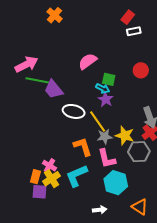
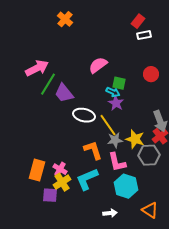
green line: (37, 80) -> (48, 84), turned -70
orange rectangle: (35, 177) -> (37, 170), moved, size x1.5

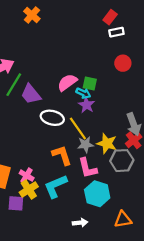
pink semicircle: (98, 65) -> (67, 82), moved
red circle: (151, 74) -> (123, 63), moved
orange triangle: (150, 210) -> (123, 219), turned -42

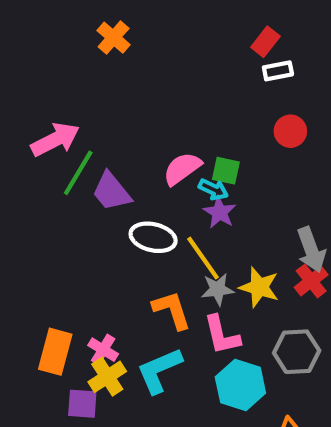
gray hexagon: (122, 161) -> (297, 352), moved

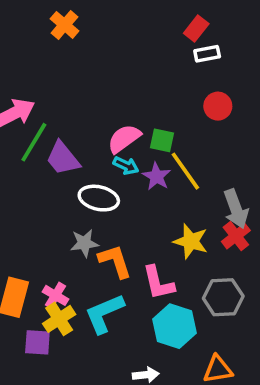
cyan arrow: (213, 189) -> (126, 166), moved
yellow line: (203, 258) -> (185, 171), moved
gray star: (218, 289) -> (84, 243), moved

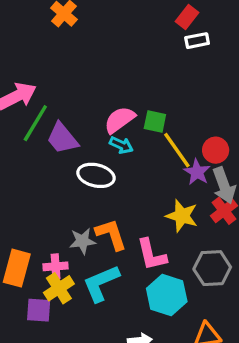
red circle: (218, 106) -> (216, 150), moved
purple star: (157, 176) -> (197, 172), moved
gray star: (84, 243) -> (82, 241), moved
pink cross: (56, 295) -> (56, 266), turned -35

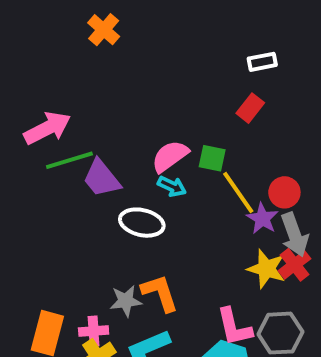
red rectangle: (187, 17) -> (250, 108), moved
green line: (35, 123) -> (69, 160), turned 42
yellow star: (182, 216) -> (266, 269), moved
pink L-shape: (152, 255) -> (234, 327), moved

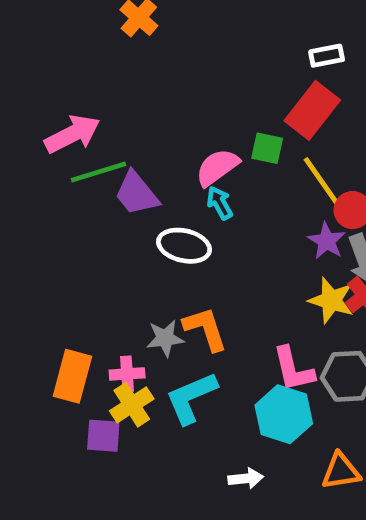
red rectangle: (250, 108) -> (312, 110), size x1.6
green square: (212, 158) -> (267, 148), moved
cyan arrow: (172, 186) -> (220, 203), turned -144
yellow line: (238, 192) -> (322, 182), moved

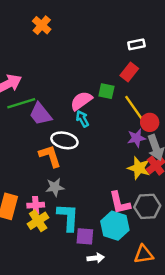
red rectangle: (312, 110) -> (129, 72), size x0.7
purple star: (327, 241) -> (136, 138), turned 30
orange L-shape: (205, 329) -> (50, 156), moved
cyan L-shape: (191, 398) -> (68, 217), turned 116
purple square: (103, 436) -> (85, 236), moved

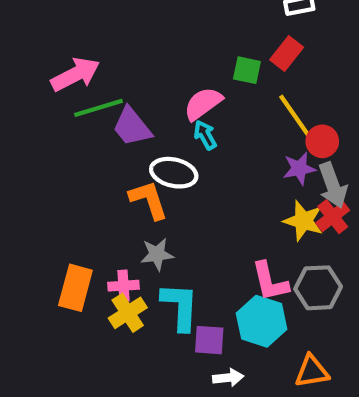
green square: (106, 91) -> (247, 70), moved

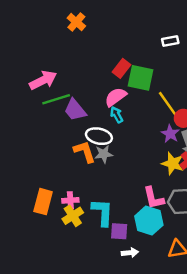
red rectangle: (287, 53) -> (122, 68), moved
green square: (247, 70) -> (141, 78), size x1.6
purple star: (299, 169) -> (170, 134), turned -30
gray star: (157, 254) -> (104, 154), moved

